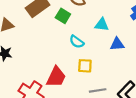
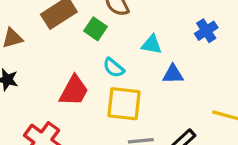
yellow square: (85, 66) -> (124, 104), size x1.6
red trapezoid: (56, 77) -> (74, 91), moved

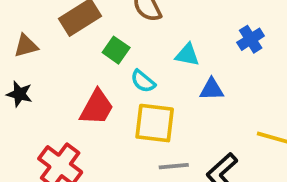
green square: (95, 29) -> (116, 50), moved

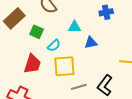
blue cross: (251, 39) -> (106, 12), turned 32
cyan semicircle: (143, 81) -> (54, 45), turned -72

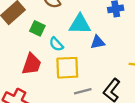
cyan triangle: (74, 27) -> (80, 24), size x1.5
cyan semicircle: (54, 45) -> (56, 44), turned 88

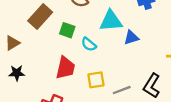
yellow square: (67, 68) -> (96, 80), moved, size x0.7

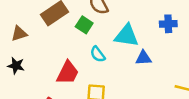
green square: (67, 30) -> (84, 25), moved

